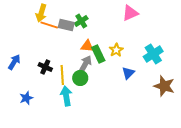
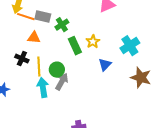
green cross: (81, 21) -> (62, 25), moved
orange triangle: (87, 46) -> (34, 38), moved
gray arrow: (85, 64) -> (62, 82), moved

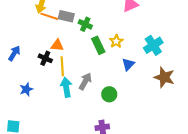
green cross: (62, 25) -> (85, 24), turned -32
orange triangle: (34, 38) -> (57, 45), moved
green circle: (57, 70) -> (109, 94), moved

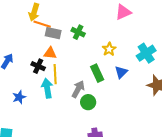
gray rectangle: (66, 16) -> (53, 33), moved
green rectangle: (98, 45) -> (97, 73), moved
cyan arrow: (66, 87) -> (47, 88), moved
green circle: (109, 94) -> (88, 102), moved

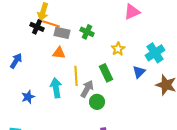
black cross: (38, 66) -> (37, 27), moved
blue triangle: (121, 72) -> (139, 72), moved
yellow line: (55, 74) -> (76, 76), moved

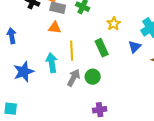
blue arrow: (16, 61) -> (12, 36), turned -42
gray arrow: (87, 89) -> (74, 78), moved
blue star: (28, 97) -> (24, 72), size x1.5

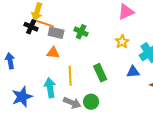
yellow star: (114, 24) -> (122, 42), moved
blue triangle: (135, 47) -> (133, 72), turned 40
gray arrow: (74, 78) -> (72, 103), turned 84

